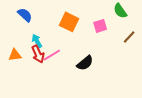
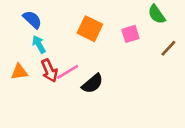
cyan arrow: (37, 41) -> (39, 44), moved
black semicircle: (85, 63) -> (92, 84), moved

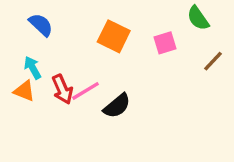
cyan arrow: (39, 44) -> (33, 68), moved
orange triangle: (19, 72) -> (24, 91), turned 30

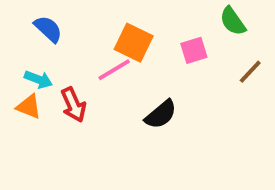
cyan arrow: (33, 68) -> (38, 79), turned 140
pink line: (86, 91) -> (114, 70), moved
black semicircle: (117, 106) -> (161, 114), moved

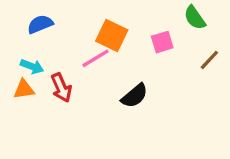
blue semicircle: (48, 29) -> (40, 24), turned -65
orange triangle: (29, 107) -> (24, 89), turned -30

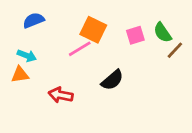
green semicircle: (195, 18) -> (163, 33), moved
red arrow: (61, 88) -> (61, 95), moved, turned 125

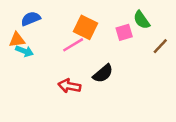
green semicircle: (163, 33) -> (142, 20), moved
orange triangle: (20, 75) -> (17, 40), moved
red arrow: (61, 95) -> (69, 86), moved

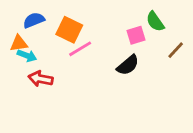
orange square: (86, 27) -> (69, 30), moved
black semicircle: (103, 73) -> (128, 65), moved
red arrow: (69, 86) -> (41, 79), moved

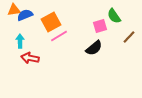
orange square: (69, 30) -> (51, 22), turned 36
orange triangle: (19, 43) -> (14, 10), moved
cyan arrow: (27, 56) -> (20, 41), turned -112

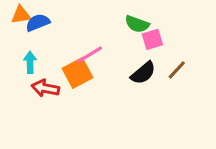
green semicircle: (114, 16) -> (137, 24), moved, turned -35
orange square: (51, 22) -> (77, 73), moved
brown line: (129, 37) -> (177, 70), moved

